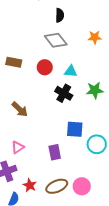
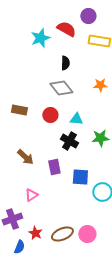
pink triangle: (18, 147) -> (31, 195), moved
purple rectangle: (55, 152) -> (54, 167), moved

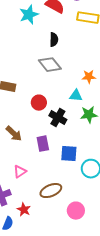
orange star: (100, 85) -> (89, 77), moved
red circle: (50, 115) -> (39, 103), moved
cyan triangle: (76, 119) -> (76, 96), moved
brown ellipse: (62, 234) -> (51, 191), moved

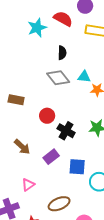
cyan triangle: (76, 96) -> (84, 77), moved
purple rectangle: (43, 144) -> (51, 157), turned 63

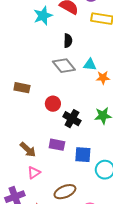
brown arrow: (22, 147) -> (28, 150), moved
purple rectangle: (51, 157) -> (57, 145), turned 49

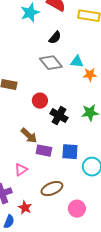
black semicircle: (68, 41) -> (55, 38), turned 40
purple rectangle: (57, 145) -> (44, 151), moved
brown arrow: (28, 150) -> (29, 136), moved

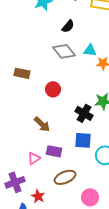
black cross: (59, 116) -> (84, 113), moved
purple rectangle: (44, 151) -> (54, 151), moved

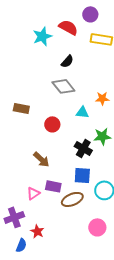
cyan triangle: (90, 50) -> (82, 112), moved
brown ellipse: (65, 177) -> (72, 199), moved
pink circle: (90, 197) -> (97, 227), moved

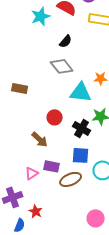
cyan triangle: (82, 112) -> (81, 92), size x1.6
red circle: (52, 124) -> (55, 117), moved
pink circle: (97, 227) -> (96, 218), moved

